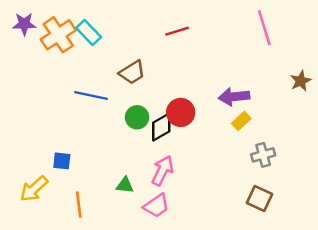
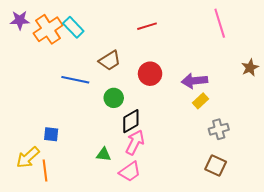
red circle: (181, 112) -> (150, 74), moved
black diamond: (161, 127) -> (131, 121), moved
orange line: (79, 205) -> (45, 171), moved

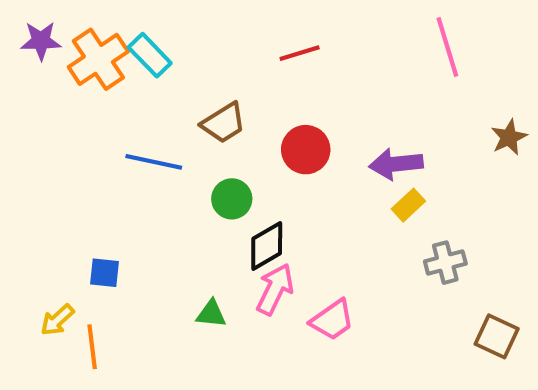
yellow arrow: (28, 157) -> (57, 320), size x0.7
brown square: (216, 166) -> (497, 336), moved
pink trapezoid: (130, 172) -> (332, 320), moved

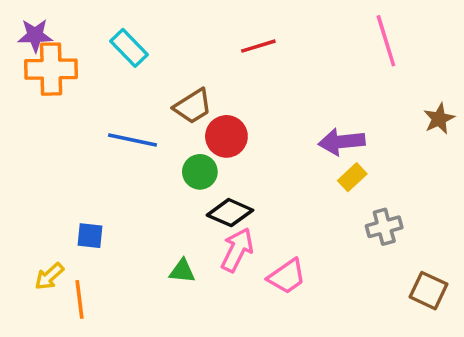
orange cross: (98, 59) -> (51, 69), moved, turned 33
red circle: (306, 150) -> (226, 136), moved
black diamond: (267, 246) -> (230, 213), turned 54

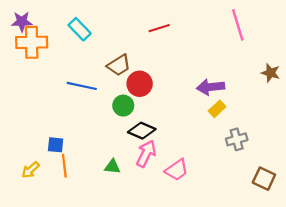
brown star: (439, 119) -> (270, 73), turned -30
orange line: (79, 299) -> (64, 166), moved

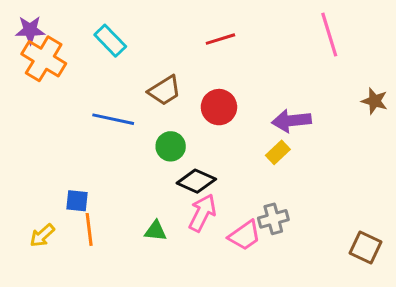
orange cross: (32, 42) -> (44, 59), turned 32
red circle: (140, 84) -> (219, 107), moved
yellow rectangle: (217, 109) -> (278, 152), moved
gray cross: (237, 139) -> (273, 219), moved

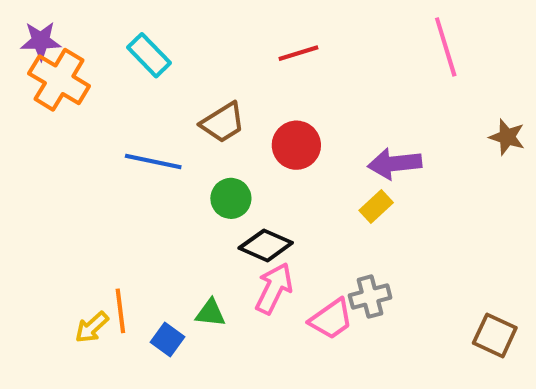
blue square: (77, 201) -> (167, 340), moved, turned 30
yellow arrow: (42, 235) -> (92, 327), moved

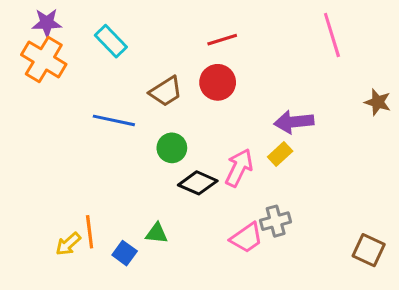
purple star: (41, 41) -> (47, 23), moved
red circle: (296, 145) -> (218, 82), moved
pink arrow: (274, 288) -> (239, 168), moved

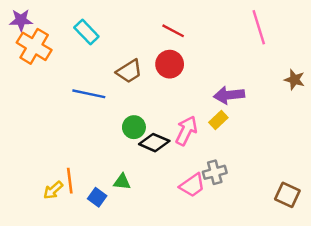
purple star: (47, 23) -> (21, 20), moved
red line: (222, 40) -> (173, 31), turned 45
green circle: (172, 148) -> (134, 127), moved

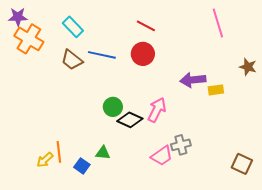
brown trapezoid: (129, 71) -> (72, 60), moved, turned 70
blue line: (89, 94) -> (102, 55), moved
yellow rectangle: (218, 120) -> (216, 90), moved, turned 35

